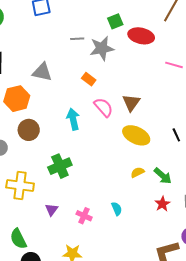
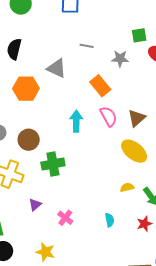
gray line: (77, 39) -> (87, 46), moved
gray star: (102, 48) -> (120, 59), size x0.7
orange rectangle: (89, 79) -> (100, 86), size x1.5
brown circle: (29, 130) -> (29, 140), moved
cyan semicircle: (117, 209) -> (110, 220), moved

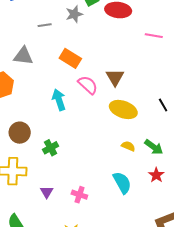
gray star: (120, 59) -> (74, 14), moved
green cross: (53, 164) -> (51, 148), size x0.7
yellow semicircle: (127, 187) -> (128, 146), turned 56
cyan semicircle: (110, 220) -> (122, 183), size x1.6

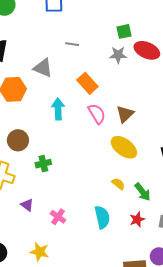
gray star: (74, 14) -> (118, 55), moved
cyan arrow: (59, 100) -> (58, 109), moved
purple triangle: (47, 192) -> (27, 205), turned -40

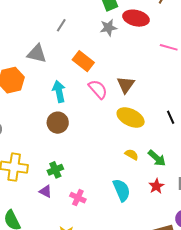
gray line: (72, 44) -> (61, 25), turned -56
brown circle: (18, 140) -> (58, 123), moved
green cross: (43, 164) -> (55, 170), moved

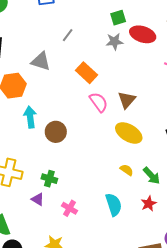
cyan arrow: (59, 91) -> (30, 117), moved
green cross: (55, 170) -> (49, 179), turned 35

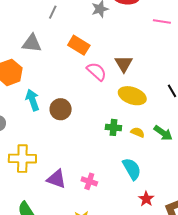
green cross: (49, 179) -> (113, 127), moved
purple triangle: (38, 199) -> (56, 179), size x1.5
red star: (149, 204) -> (146, 199), moved

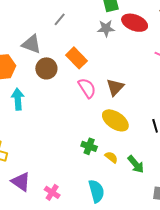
brown circle: (61, 109) -> (46, 68), moved

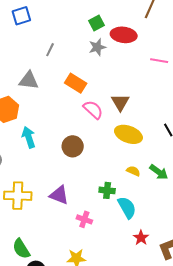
brown circle: (46, 68) -> (73, 146), moved
green cross: (89, 146) -> (107, 190), moved
purple triangle: (21, 182) -> (59, 195), moved

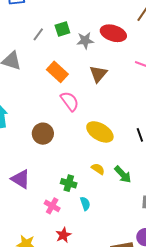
green square: (96, 23) -> (62, 29), moved
brown triangle: (120, 102) -> (98, 74), moved
cyan semicircle: (127, 208) -> (85, 204), size x0.6
pink cross: (84, 219) -> (52, 206), moved
red star: (141, 238) -> (63, 235), moved

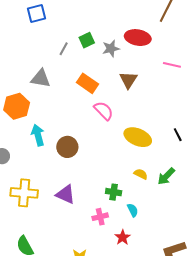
brown circle: (43, 134) -> (67, 147), moved
green arrow: (123, 175) -> (166, 176), turned 96
pink cross: (52, 206) -> (100, 217), turned -35
red star: (63, 235) -> (123, 237), moved

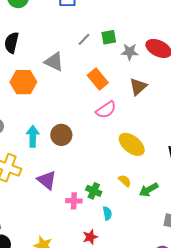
pink semicircle: (104, 111) -> (106, 110), turned 85
cyan arrow: (38, 135) -> (33, 136), moved
pink cross: (100, 217) -> (74, 201), moved

